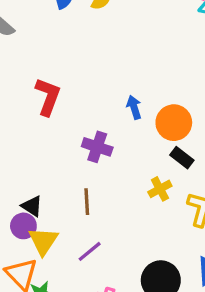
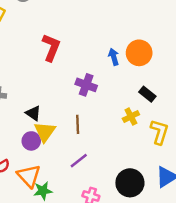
orange circle: (174, 123) -> (139, 53), moved
black triangle: (32, 206) -> (33, 113), moved
yellow triangle: (43, 241) -> (45, 132), moved

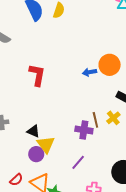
blue arrow: (114, 57) -> (89, 72), turned -72
purple cross: (86, 85) -> (84, 130), moved
brown line: (78, 124) -> (95, 120), moved

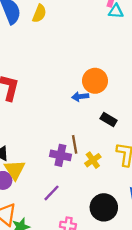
blue arrow: (89, 72) -> (80, 97), moved
yellow cross: (113, 118) -> (93, 160), moved

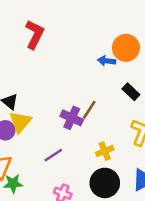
brown line: (75, 144) -> (89, 110), turned 30
yellow cross: (93, 160) -> (105, 151), moved

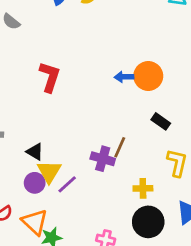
blue arrow: (107, 61) -> (124, 77), moved
yellow cross: (105, 151) -> (143, 188), turned 30
purple line: (53, 155) -> (67, 184), moved

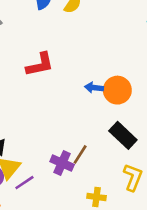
red L-shape: (50, 77) -> (40, 65), moved, turned 52
black rectangle: (161, 121) -> (123, 135), size x1.5

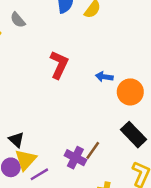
red L-shape: (40, 65) -> (59, 65), turned -56
blue arrow: (94, 88) -> (104, 77), moved

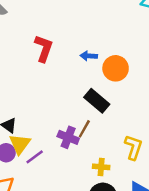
black rectangle: (134, 135) -> (97, 101), moved

